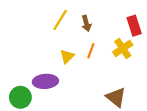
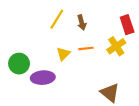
orange line: (91, 51) -> (86, 48), turned 64
green circle: (20, 97) -> (19, 64), moved

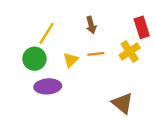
yellow line: (57, 19) -> (47, 33), moved
green circle: (19, 64) -> (34, 59), moved

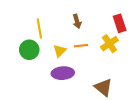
yellow line: (47, 33) -> (39, 28), turned -42
purple ellipse: (48, 86) -> (63, 73), moved

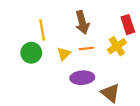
brown arrow: (77, 21) -> (82, 22), size x1.5
purple ellipse: (63, 73) -> (82, 78), moved

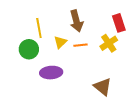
yellow triangle: (64, 54) -> (60, 42), moved
purple ellipse: (82, 78) -> (51, 73), moved

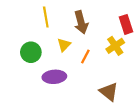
yellow line: (39, 28) -> (46, 17), moved
orange line: (80, 45) -> (85, 57), moved, turned -56

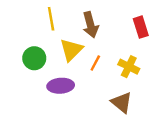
yellow triangle: (64, 45) -> (71, 50), size x1.5
yellow cross: (115, 46) -> (129, 67), moved, turned -30

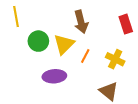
yellow line: (51, 19) -> (16, 17), moved
green circle: (34, 58) -> (38, 41), moved

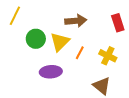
yellow line: (16, 17) -> (15, 16), turned 36
brown arrow: (81, 22) -> (76, 21), turned -80

